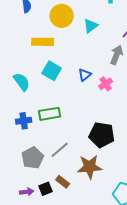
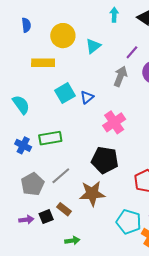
cyan square: (52, 71) -> (65, 93), moved, turned 30
pink cross: (106, 84) -> (114, 122), moved, size x1.5
blue cross: (24, 121) -> (23, 145), turned 35

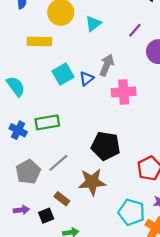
gray arrow: (120, 76) -> (107, 65), moved
pink cross: (114, 122) -> (124, 92), moved, turned 30
black square: (46, 217) -> (46, 216), moved

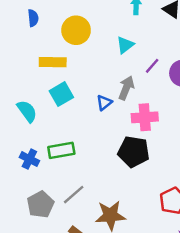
cyan triangle: (93, 24) -> (125, 45), moved
purple line: (135, 30) -> (152, 66), moved
cyan square: (63, 74) -> (61, 94), moved
black pentagon: (106, 146) -> (134, 152), moved

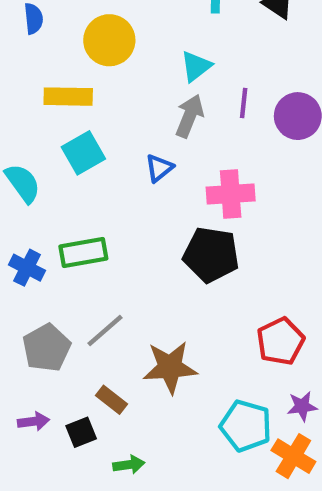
purple line: (152, 66) -> (244, 103), turned -35
gray arrow: (126, 88) -> (189, 116), moved

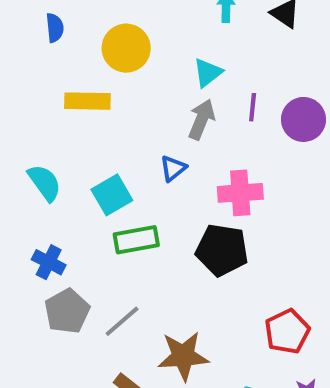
cyan square: (83, 153) -> (112, 195), moved
green rectangle: (83, 252) -> (136, 240), moved
gray pentagon: (47, 348) -> (67, 311), moved

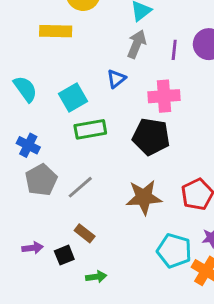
purple line: (253, 107) -> (174, 50), moved
brown star: (183, 356) -> (144, 197), moved

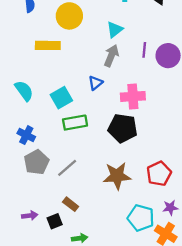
purple line: (174, 50) -> (144, 50), moved

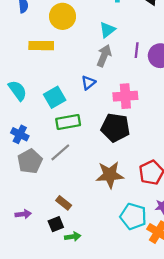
gray line: (67, 168) -> (60, 152), moved
black square: (55, 221) -> (56, 224), moved

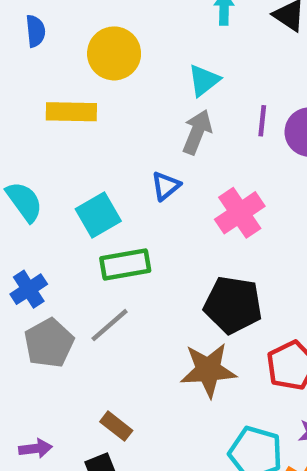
pink cross: (125, 96) -> (240, 213), turned -30
black pentagon: (115, 128) -> (233, 305), moved
blue cross: (20, 134) -> (29, 289), turned 30

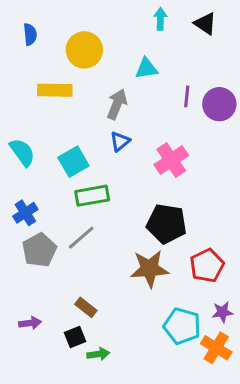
cyan triangle: (204, 80) -> (146, 69), turned 30
gray arrow: (197, 132) -> (117, 104), moved

